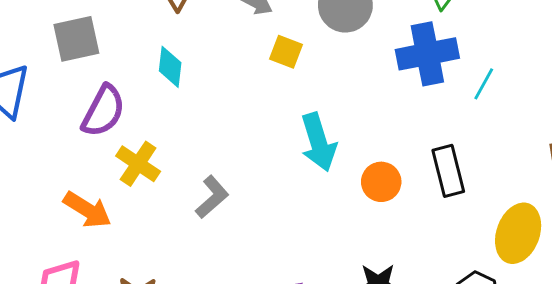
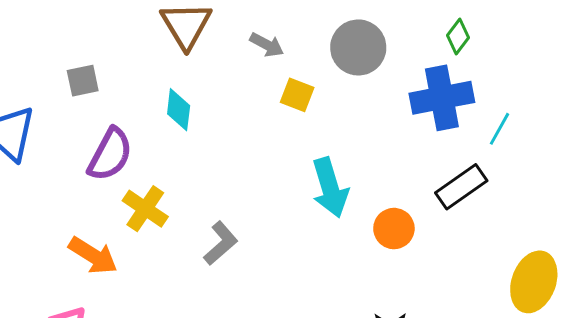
gray square: (76, 39) -> (83, 81), size x0.7
black rectangle: (448, 171) -> (461, 187), moved, turned 69

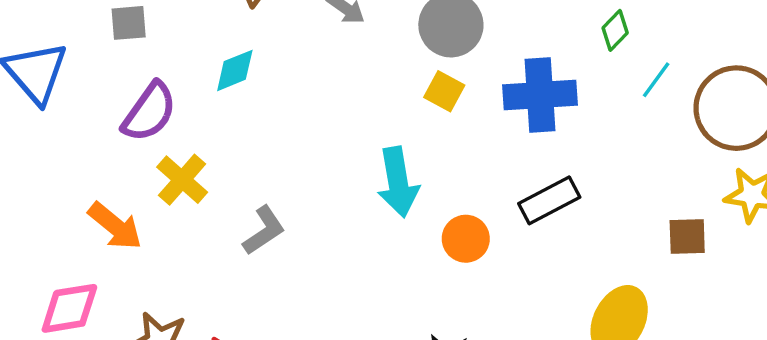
green diamond: (458, 37) -> (615, 30), moved
yellow square: (297, 95) -> (444, 91), moved
cyan diamond: (179, 110) -> (235, 70), turned 54
cyan line: (500, 129) -> (656, 80), moved

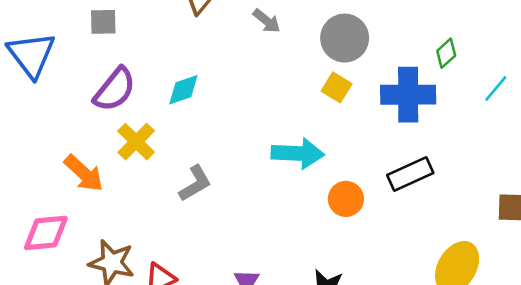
green diamond: (615, 30) -> (446, 53), moved
cyan diamond: (235, 70) -> (183, 90), moved
cyan arrow: (398, 182) -> (298, 153), turned -81

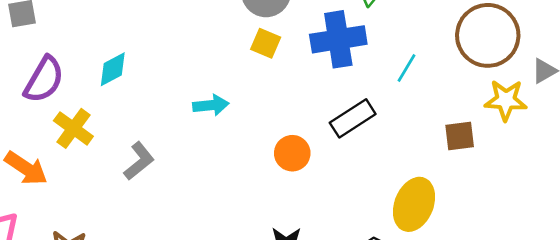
cyan line: (496, 89) -> (406, 68), moved
cyan arrow: (298, 153) -> (211, 105), moved, size x0.7

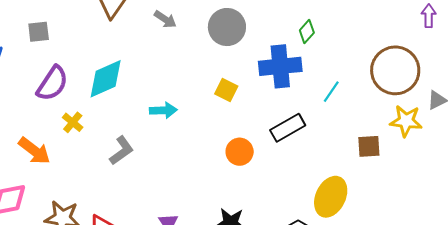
yellow square: (266, 43) -> (226, 90), moved
cyan diamond: (113, 69) -> (106, 79), size x1.5
cyan arrow: (211, 105) -> (163, 110), moved
yellow cross: (73, 128) -> (73, 122), size x0.7

